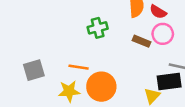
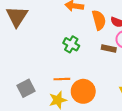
green cross: (98, 28) -> (71, 44), turned -35

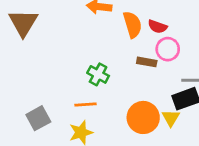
green cross: (71, 44) -> (98, 74), moved
orange circle: (83, 91) -> (143, 117), moved

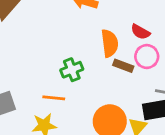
orange semicircle: (132, 25) -> (110, 43), moved
green cross: (98, 74) -> (72, 70), turned 30

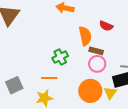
pink circle: (147, 57) -> (97, 64), moved

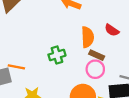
orange line: (49, 78) -> (16, 67), moved

